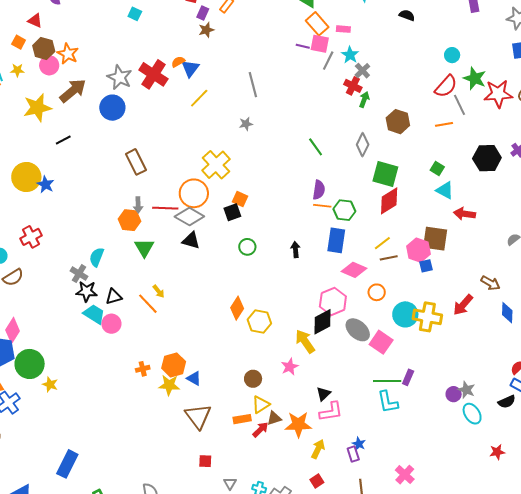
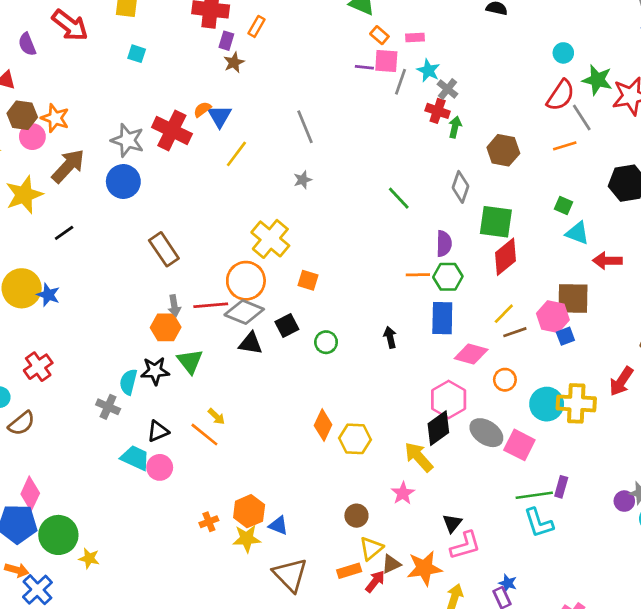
orange rectangle: (317, 24) -> (379, 35), size x0.6
purple semicircle: (319, 190) -> (444, 244), moved
black square: (232, 212) -> (287, 325), moved
black star: (87, 291) -> (155, 371), moved

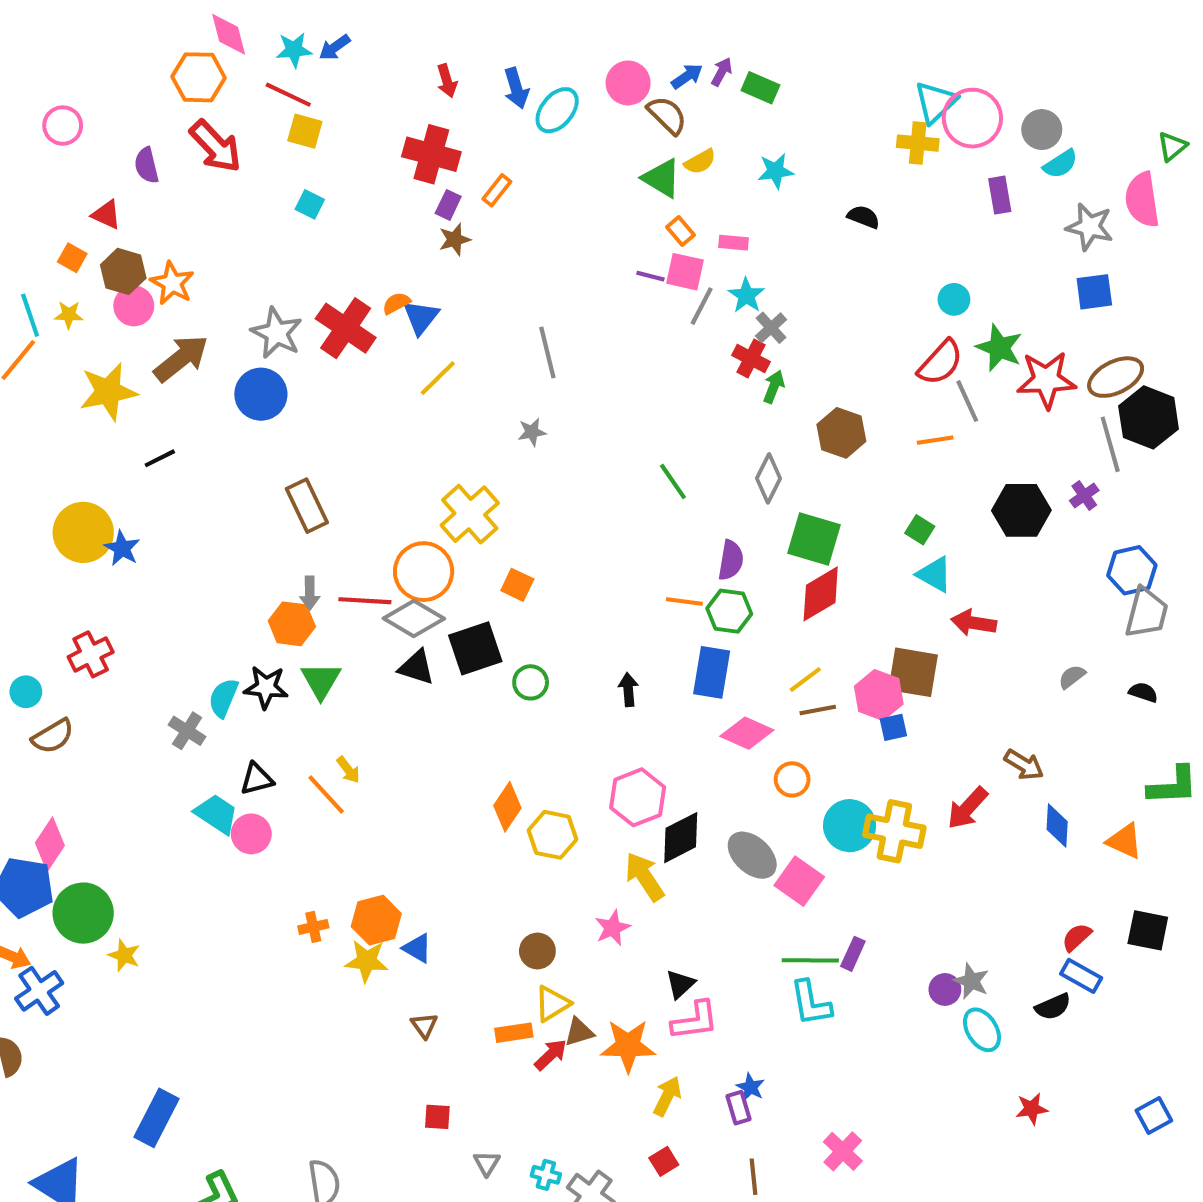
black square: (287, 325) -> (475, 648), size x1.5
pink hexagon: (449, 400) -> (638, 797), moved
brown triangle: (290, 575) -> (424, 1025), size x0.5

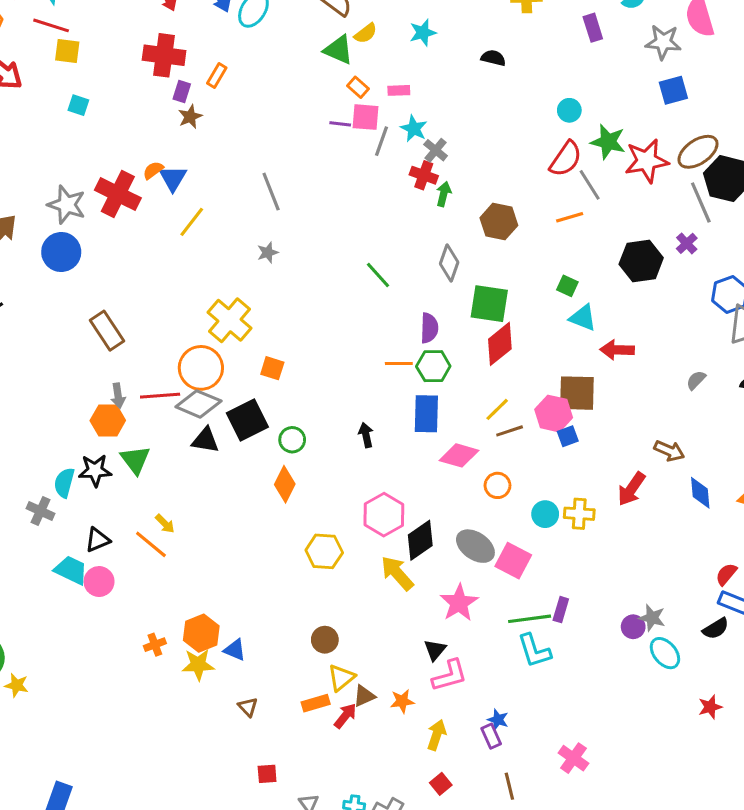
orange diamond: (507, 807) -> (285, 484), moved
cyan circle: (850, 826) -> (545, 514), size x0.7
yellow cross: (894, 831) -> (579, 514), size x0.7
pink star: (612, 928) -> (459, 603), moved, size x1.4
orange star: (628, 1046) -> (402, 701), size x0.6

